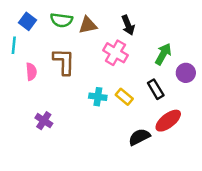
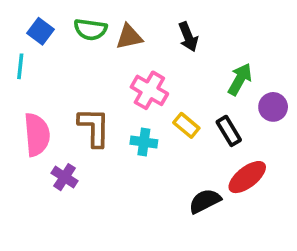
pink cross: (115, 53) -> (149, 90), moved
brown L-shape: (64, 62) -> (94, 127), moved
pink semicircle: (31, 72) -> (37, 135), moved, size x1.6
yellow rectangle: (124, 97) -> (186, 125), moved

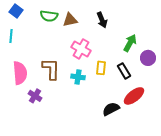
blue square: (41, 31) -> (16, 11), moved
yellow rectangle: (186, 125) -> (101, 68), turned 56

